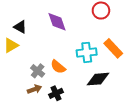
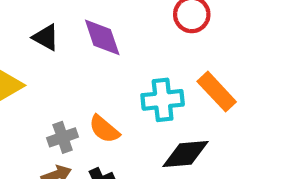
black triangle: (20, 27) -> (46, 37), moved
gray cross: (38, 71) -> (63, 137), turned 32

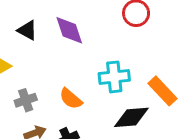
orange rectangle: (217, 92) -> (162, 91), moved
gray cross: (63, 137) -> (26, 100), moved

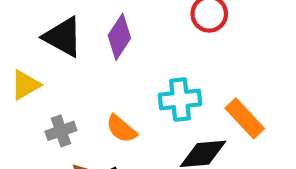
black triangle: (27, 30) -> (63, 37), size x1.5
purple diamond: (69, 30) -> (119, 37), turned 52

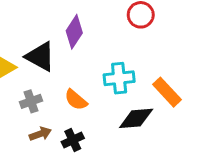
black triangle: (63, 37) -> (40, 57), moved

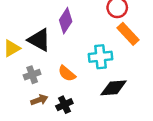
orange rectangle: (167, 92) -> (128, 34), moved

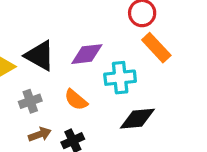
purple diamond: (66, 21) -> (87, 54), moved, turned 50

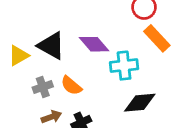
purple diamond: (87, 54) -> (94, 44), turned 56
orange semicircle: (76, 100) -> (71, 86), moved

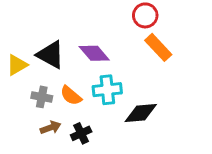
cyan cross: (124, 66) -> (107, 90), moved
gray cross: (43, 87) -> (42, 97), turned 30

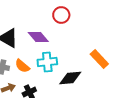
red circle: (145, 15) -> (61, 15), moved
orange rectangle: (158, 47) -> (99, 59), moved

